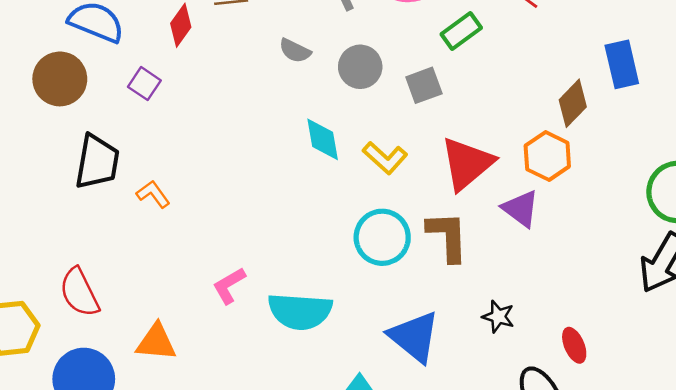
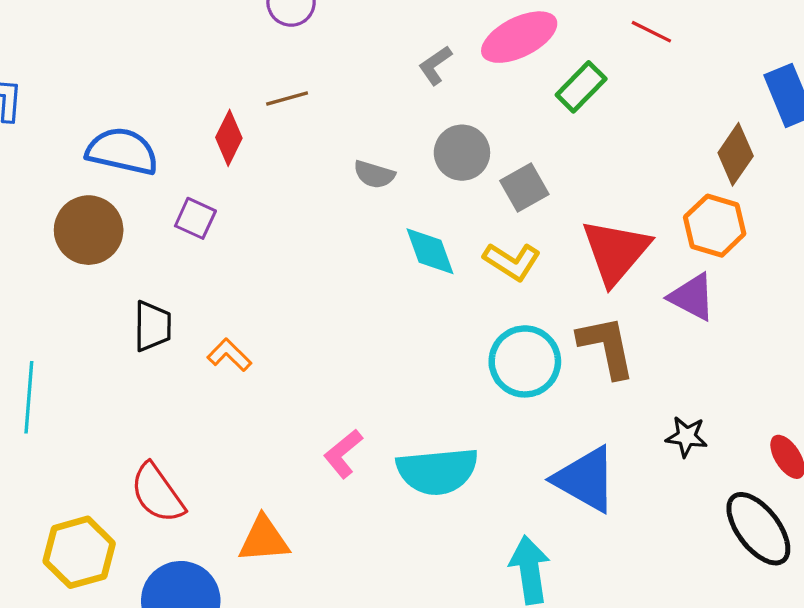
gray semicircle: (295, 51) -> (374, 174), moved
gray square: (424, 85) -> (524, 187), moved
black trapezoid: (97, 162) -> (152, 326), size x0.7

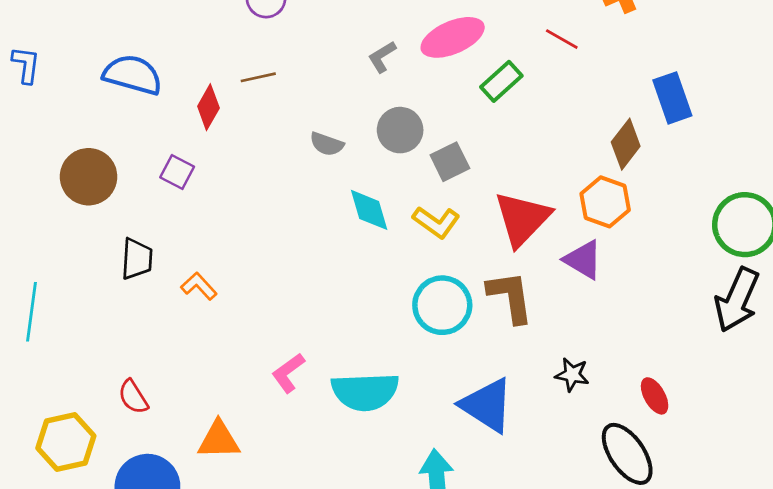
blue semicircle: (122, 151) -> (133, 75), moved
red semicircle: (157, 493) -> (133, 397), size x0.7

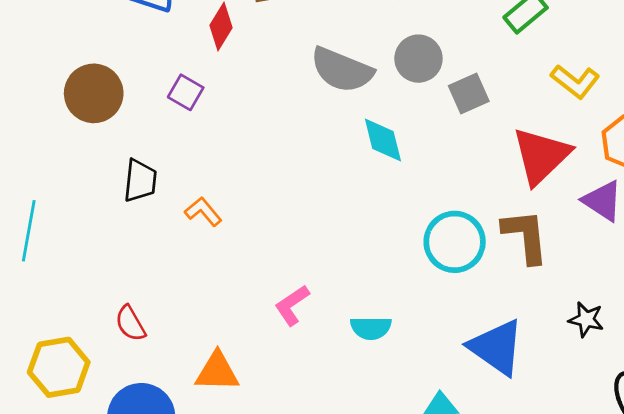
gray semicircle: (327, 144) -> (342, 70), size x1.8
yellow L-shape: (436, 222) -> (575, 81), moved
cyan semicircle: (365, 392) -> (371, 328), size x0.6

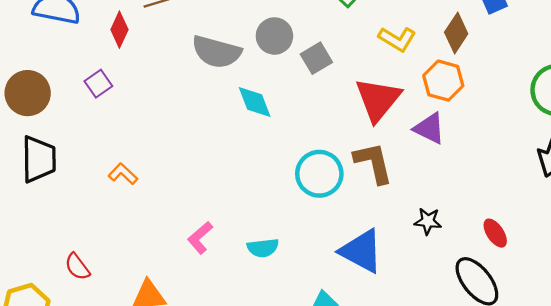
purple square: (186, 92) -> (98, 84), turned 32
black trapezoid: (140, 181) -> (39, 159), moved, size x1.4

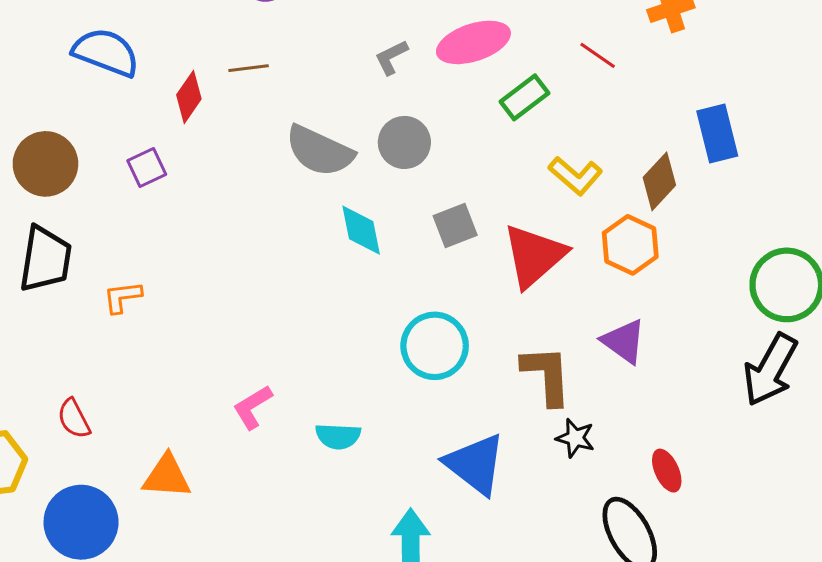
gray square: (316, 58) -> (455, 225), moved
purple triangle: (429, 128) -> (624, 341), moved
brown L-shape: (373, 163) -> (547, 375), moved
orange L-shape: (123, 174) -> (122, 297), moved, turned -60

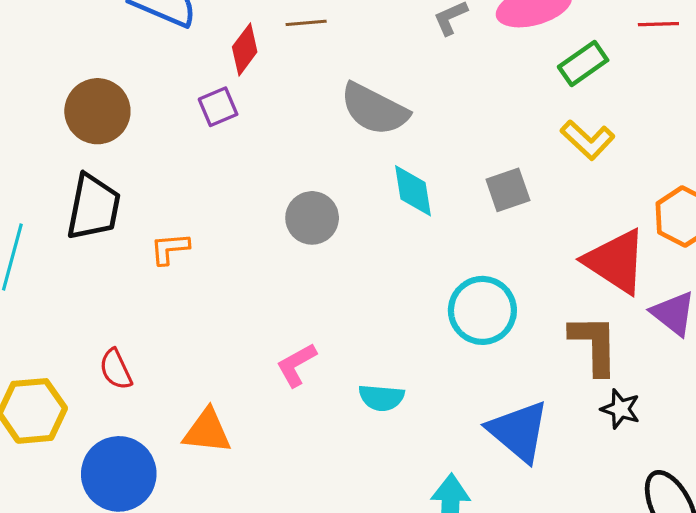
red line: (598, 55) -> (658, 24), turned -39
gray circle: (404, 142) -> (312, 218), moved
purple square: (147, 167) -> (218, 107), moved
yellow L-shape: (575, 176) -> (588, 140), moved
red triangle: (534, 256) -> (616, 261), moved, turned -48

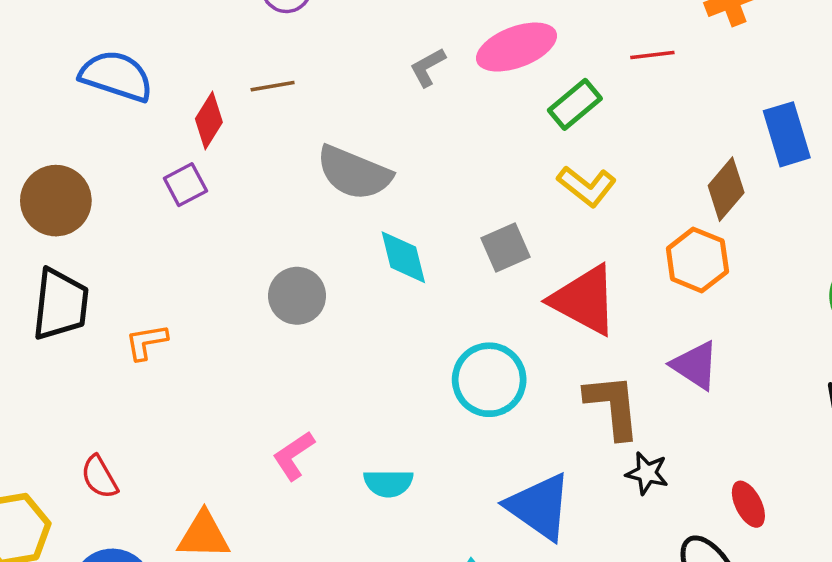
red triangle: (616, 261) -> (584, 300), moved

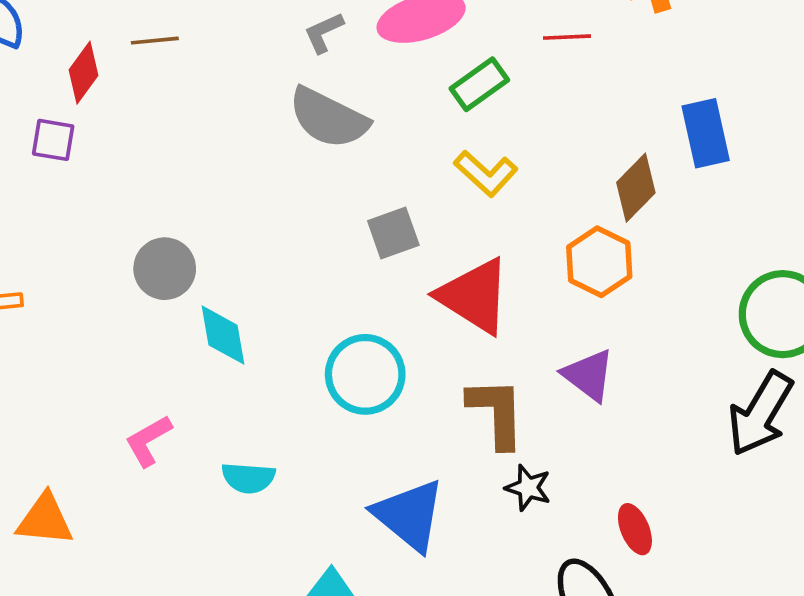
gray semicircle: (354, 173) -> (329, 118), moved
purple square: (185, 185) -> (53, 140), turned 33
cyan diamond: (403, 257) -> (223, 335), moved

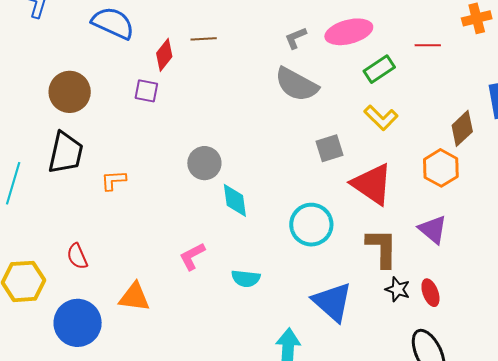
red ellipse: (635, 529) -> (430, 293), moved

